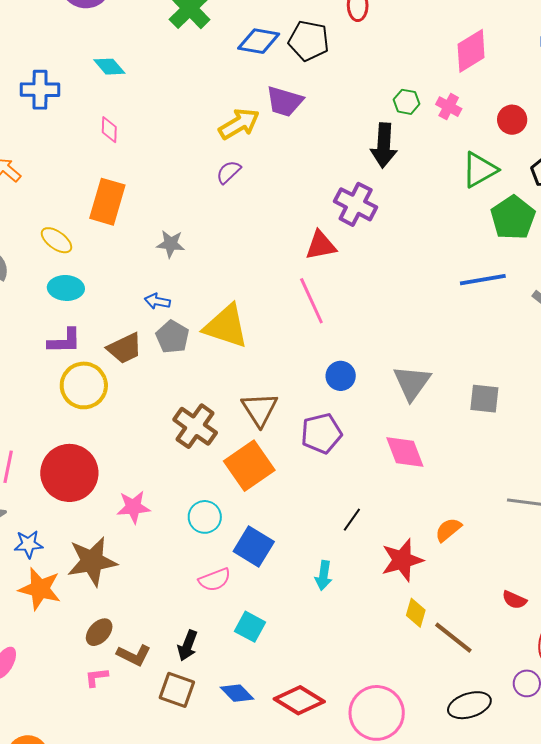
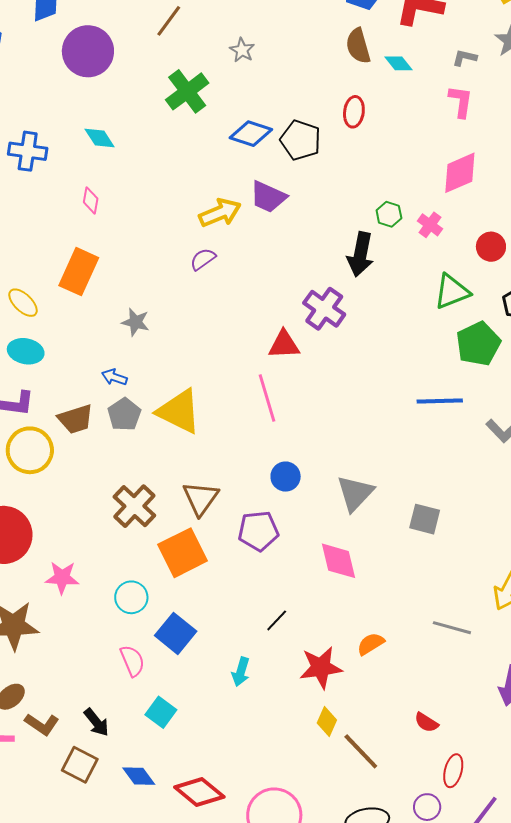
pink semicircle: (215, 580) -> (132, 661), turned -100
black arrow: (188, 646) -> (96, 722), turned -68

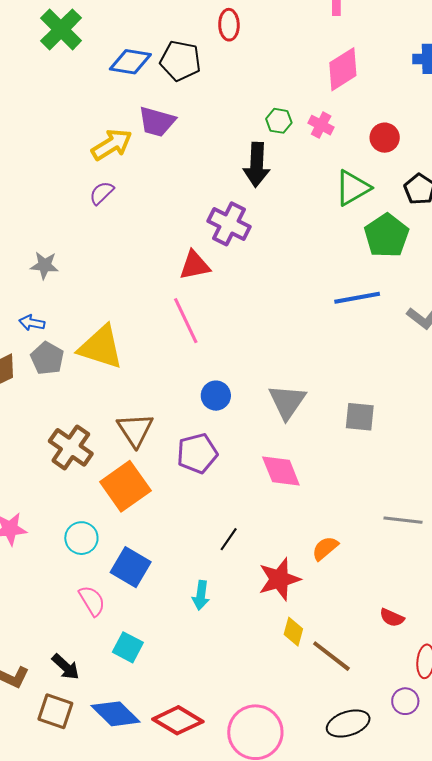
blue diamond: (139, 776) -> (116, 714), size x1.4

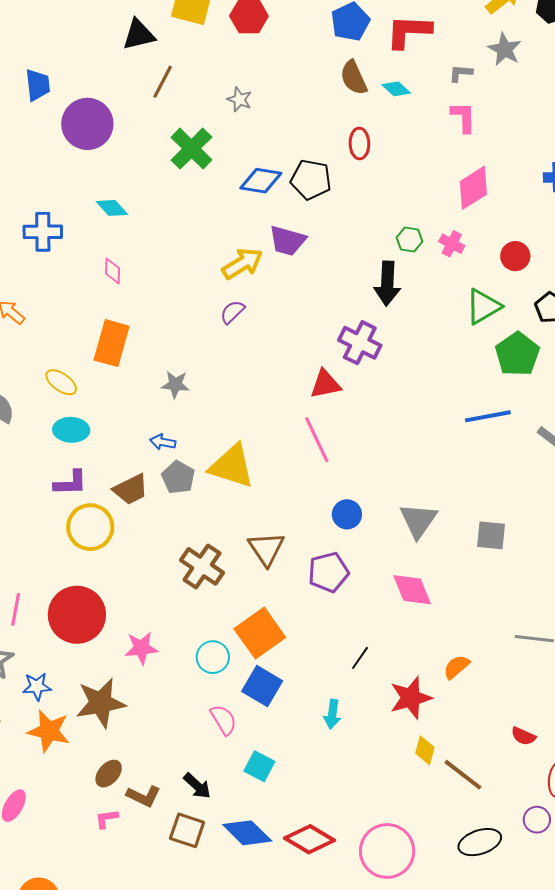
orange square: (125, 486) -> (260, 633), moved

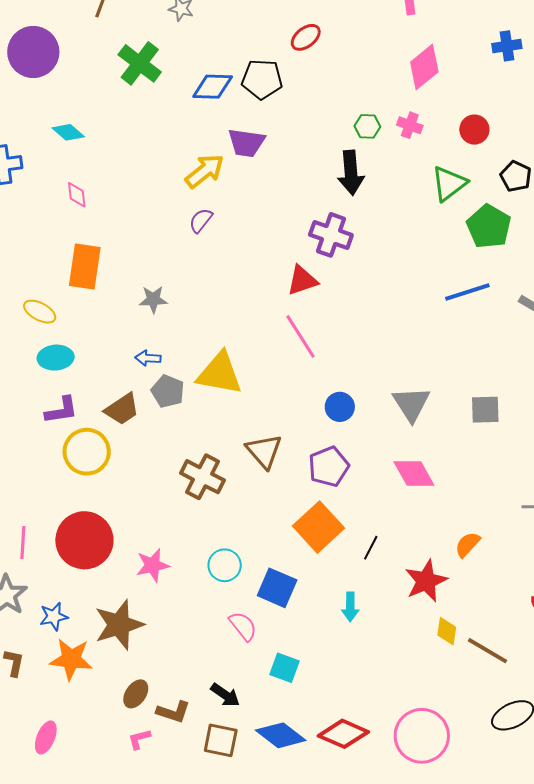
red ellipse: (359, 144) -> (306, 37), turned 60
orange square: (260, 633) -> (319, 527), moved

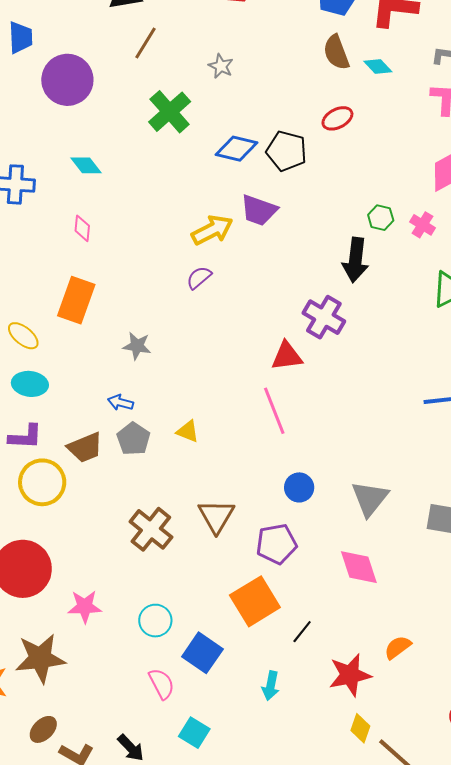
yellow triangle: (220, 373) -> (188, 431), size x0.5

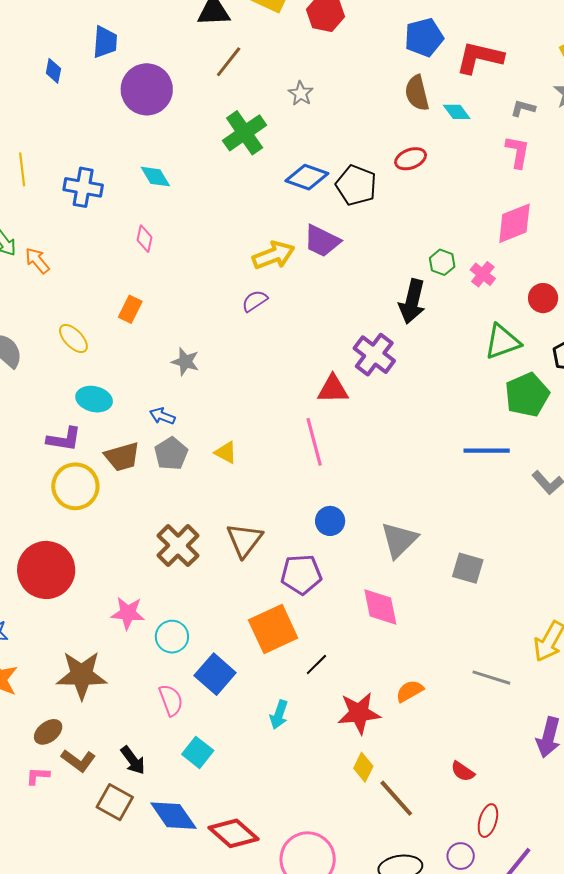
orange rectangle: (76, 300) -> (130, 309), size x0.6
cyan ellipse: (30, 384) -> (94, 399), moved
pink star: (85, 607) -> (128, 613), moved
brown star: (40, 658) -> (82, 675), moved

